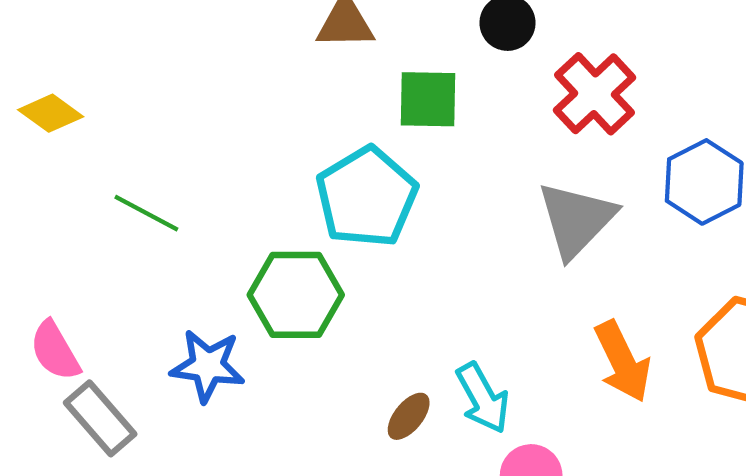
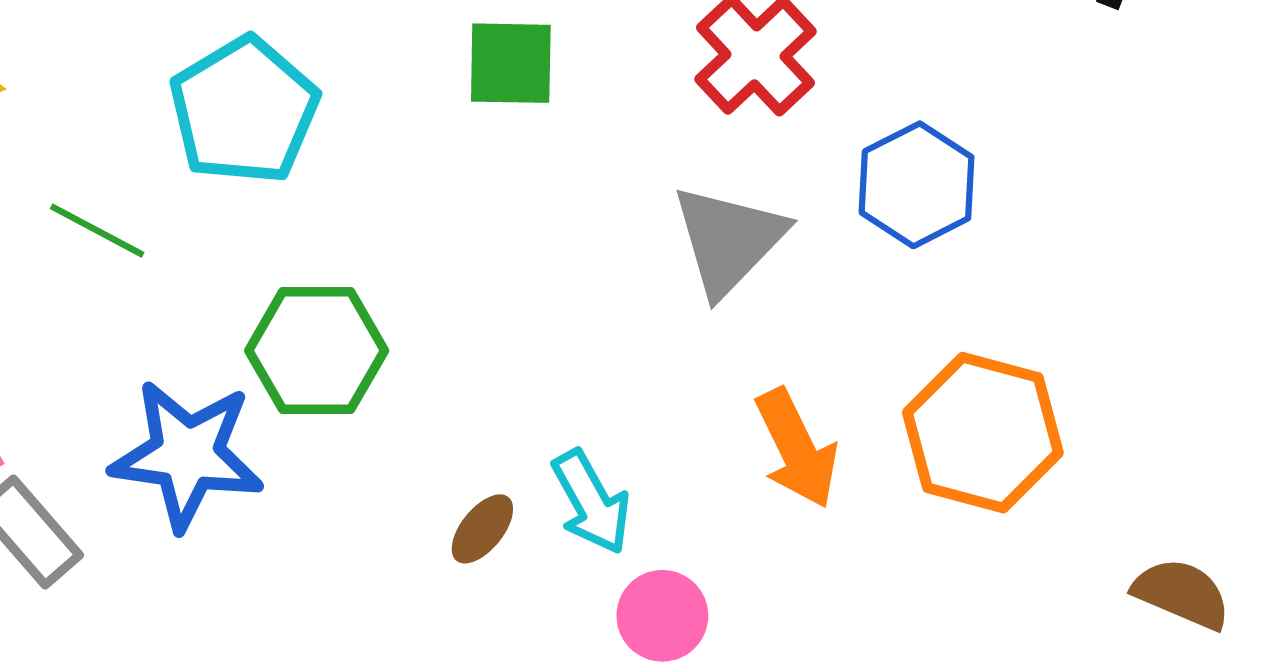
cyan pentagon: (367, 197) -> (244, 111), moved
blue star: (208, 366) -> (187, 455), size x1.4

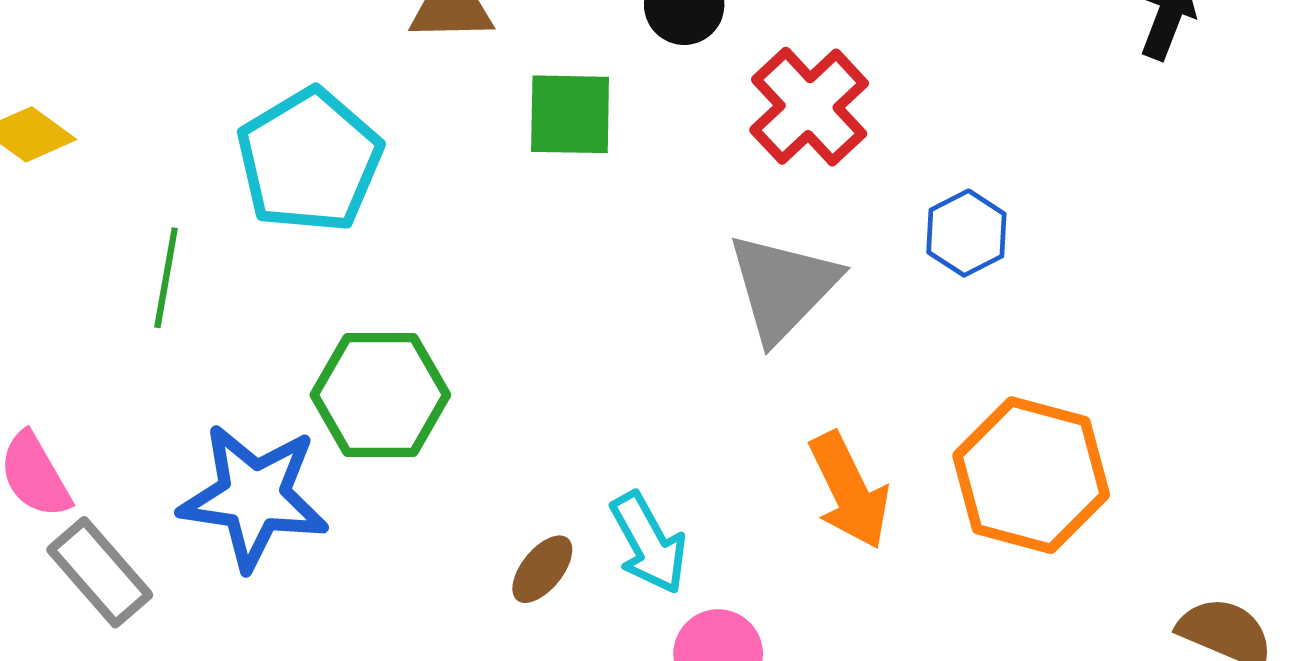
blue hexagon: (917, 185) -> (966, 233), size x0.7
green line: (97, 231) -> (166, 278), turned 72

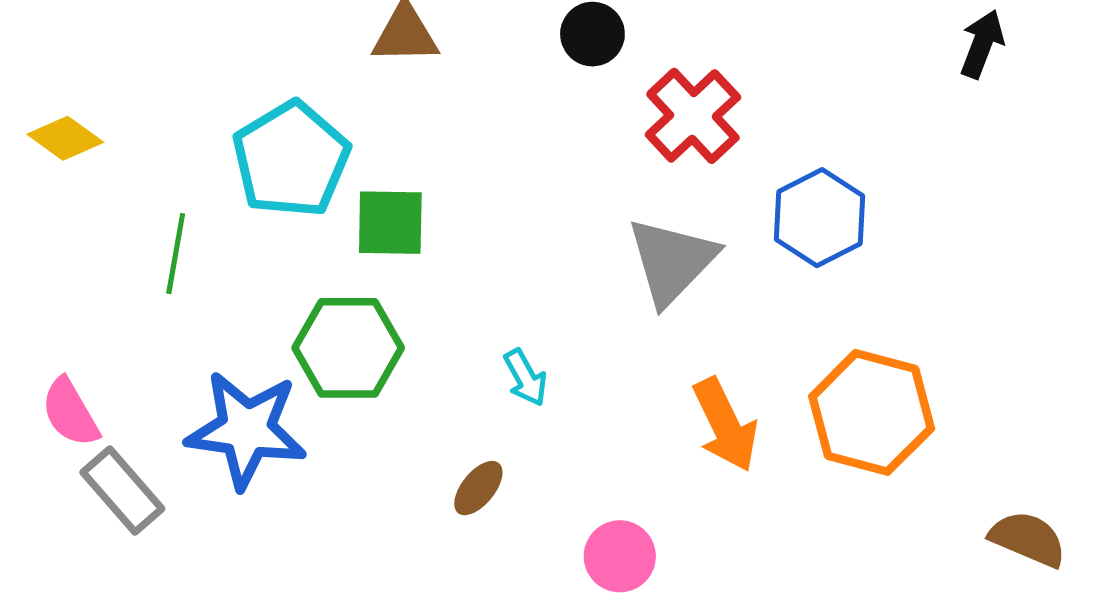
green square: (570, 114) -> (390, 223), moved
blue hexagon: (966, 233) -> (820, 218), size x1.4
cyan arrow: (649, 543) -> (526, 378), moved, size x0.7

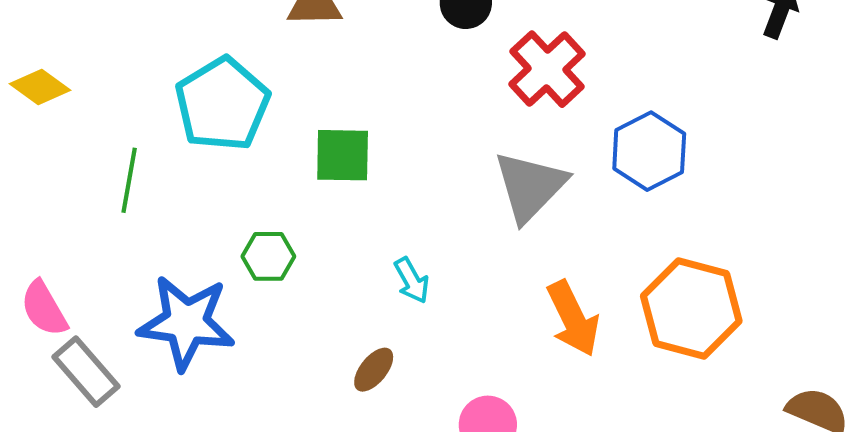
green square: (390, 223) -> (343, 155), moved
green hexagon: (348, 348) -> (268, 256), size x0.6

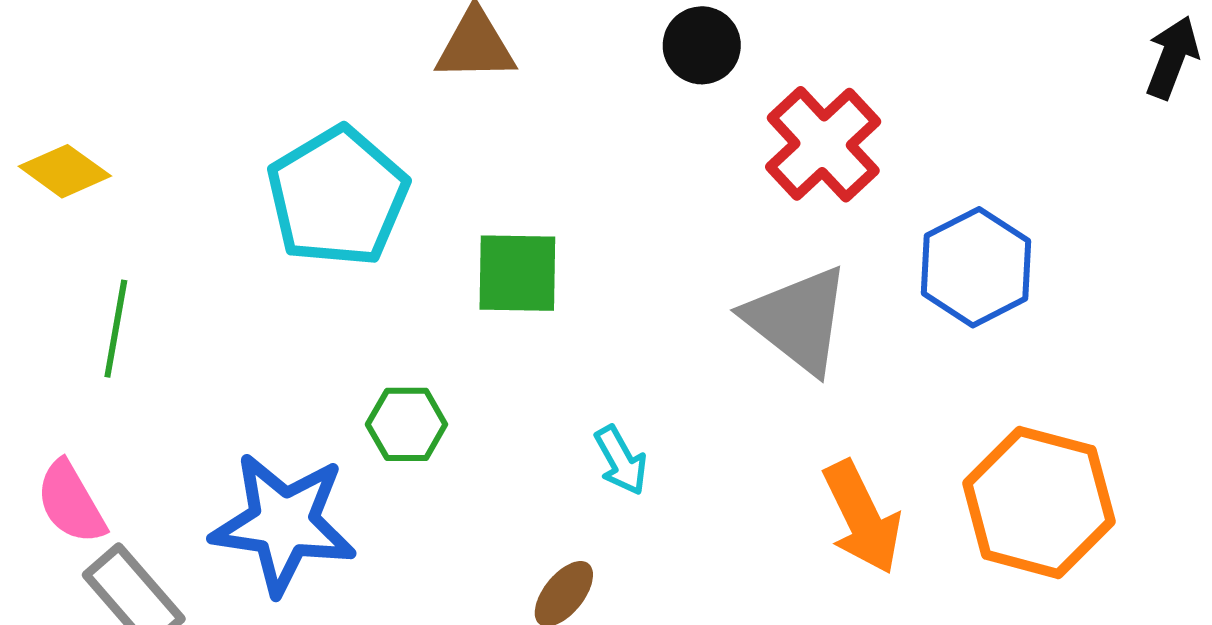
green line: (129, 180) -> (116, 329), moved
gray triangle: (530, 186) -> (798, 320), turned -36

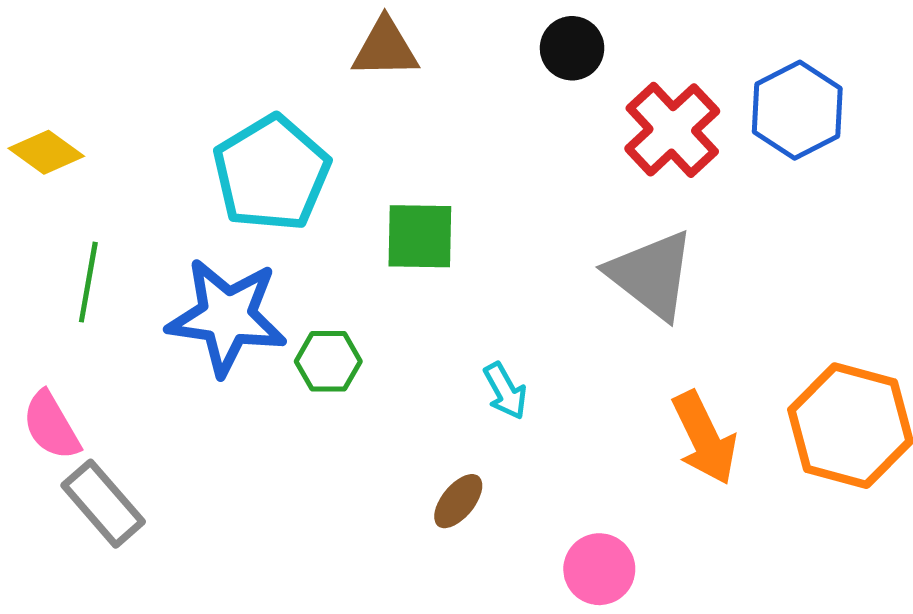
blue hexagon: (976, 267) -> (797, 110), moved
blue star: (284, 523) -> (227, 317), moved

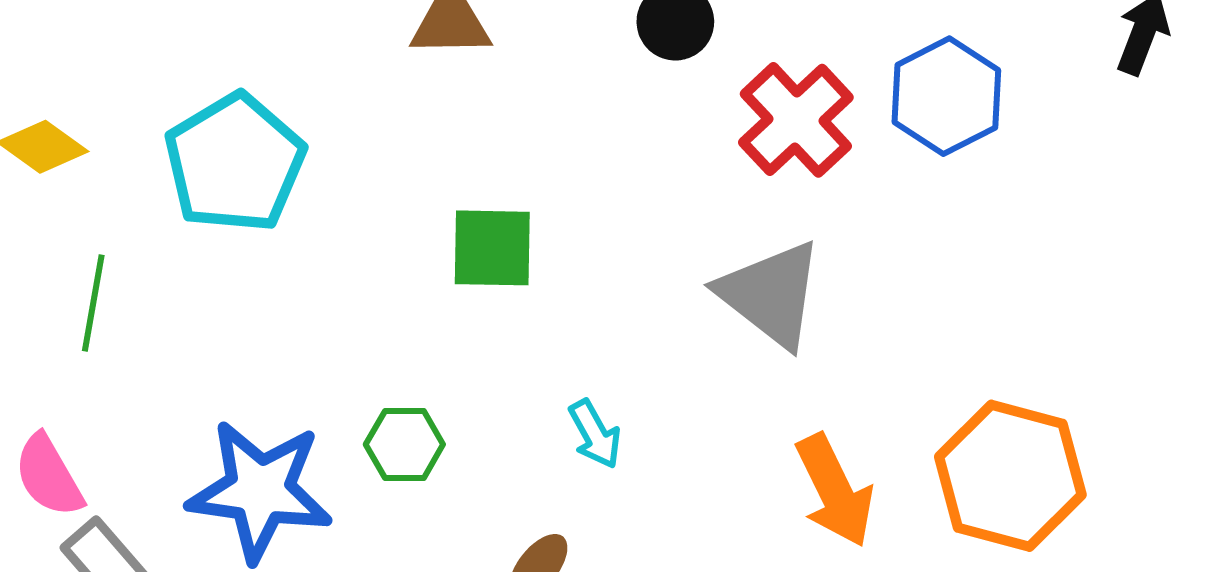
cyan pentagon: (271, 173) -> (235, 163), moved
blue star: (227, 317) -> (260, 491), moved
green hexagon: (328, 361) -> (404, 444), moved

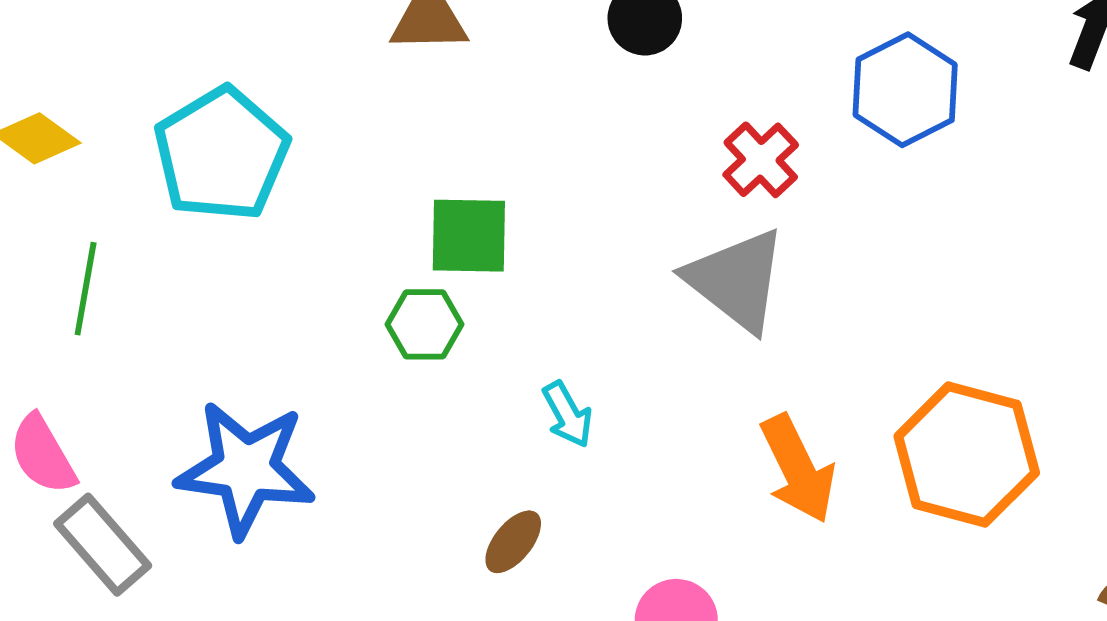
red cross: (796, 120) -> (761, 160), moved, size x0.7
green hexagon: (404, 444) -> (425, 324), moved

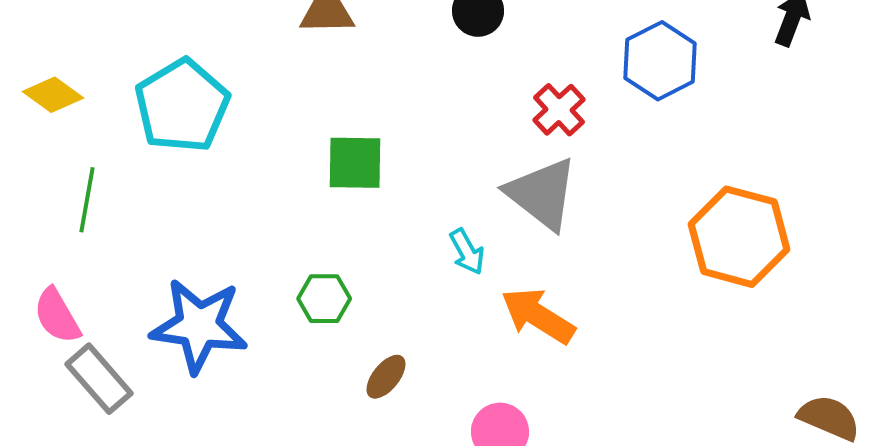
green hexagon: (425, 324) -> (324, 299), moved
cyan arrow: (568, 414) -> (467, 252), moved
orange hexagon: (967, 455) -> (739, 237), moved
orange arrow: (798, 469) -> (538, 316), moved, turned 148

